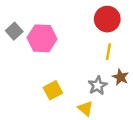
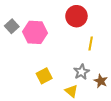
red circle: (107, 19) -> (76, 16), moved
brown star: (121, 77) -> (101, 81), moved

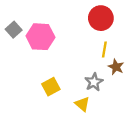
red circle: (76, 16) -> (101, 18), moved
brown star: (101, 81) -> (116, 67), moved

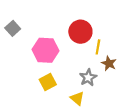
red circle: (101, 18) -> (80, 32), moved
pink hexagon: (40, 37) -> (46, 50), moved

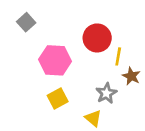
gray square: (13, 28) -> (26, 22), moved

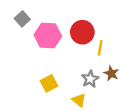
pink hexagon: (55, 60) -> (48, 36), moved
brown star: (131, 76) -> (111, 73), moved

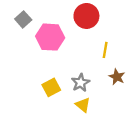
red circle: (82, 32) -> (86, 16), moved
gray star: (90, 79) -> (81, 83), moved

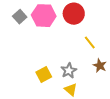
pink hexagon: (50, 37) -> (44, 16), moved
yellow line: (105, 50) -> (90, 43), turned -48

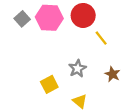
yellow line: (90, 43) -> (101, 38), moved
gray star: (69, 71) -> (77, 69), moved

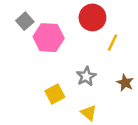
pink hexagon: (49, 18) -> (49, 38), moved
yellow line: (101, 38) -> (113, 43), turned 63

